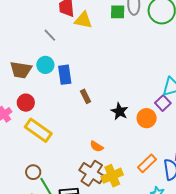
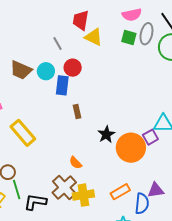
red circle: (26, 103) -> (73, 68), moved
orange circle: (147, 118) -> (131, 148), size x1.5

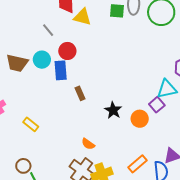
yellow rectangle: (23, 133) -> (31, 124), size x0.6
orange circle: (131, 148) -> (140, 119), size x0.6

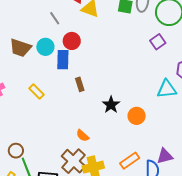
purple square: (157, 105) -> (158, 42), moved
yellow rectangle: (31, 124) -> (36, 91), moved

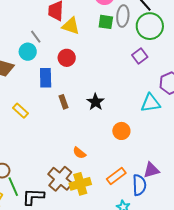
red circle: (72, 41) -> (67, 58), moved
cyan circle: (45, 47) -> (28, 52), moved
black star: (111, 105) -> (96, 102), moved
orange semicircle: (83, 136) -> (79, 153), moved

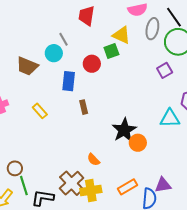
green square: (106, 22) -> (111, 51), moved, turned -35
yellow triangle: (71, 26) -> (121, 35), moved
black star: (96, 102) -> (124, 130), moved, size x1.4

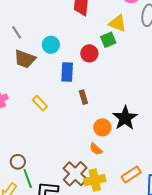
gray line: (64, 39) -> (17, 32), moved
orange circle: (138, 143) -> (102, 127), moved

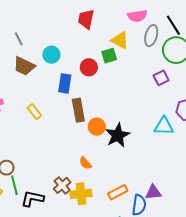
brown rectangle: (83, 97) -> (78, 110), size x1.6
orange circle: (102, 127) -> (97, 127), moved
brown cross: (75, 174) -> (62, 185), size x0.7

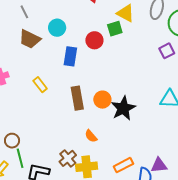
brown rectangle: (78, 110) -> (77, 98), moved

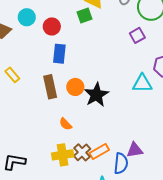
red circle: (94, 40) -> (52, 26), moved
blue rectangle: (70, 56) -> (59, 54), moved
brown cross: (68, 158) -> (82, 152), moved

